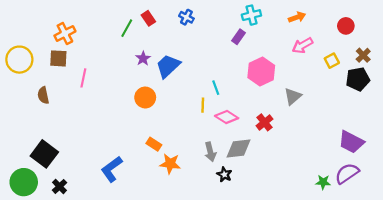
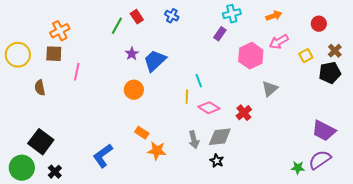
pink hexagon: (261, 71) -> (251, 56), moved
black star: (224, 175) -> (217, 161), moved

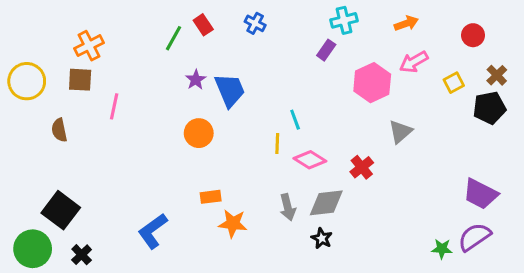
blue trapezoid: (155, 61) -> (230, 90), turned 110
orange rectangle: (142, 133) -> (211, 197), turned -40

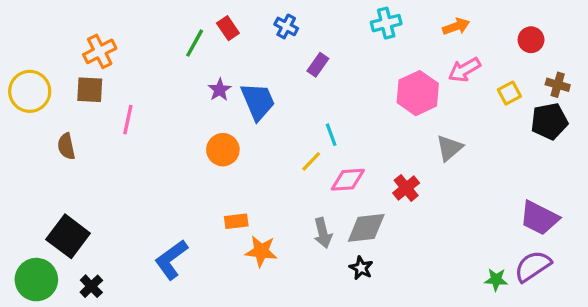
purple rectangle: (326, 50) -> (318, 65), moved
brown cross: (497, 75) -> (558, 85), turned -30
yellow line: (277, 143) -> (311, 161), turned 42
pink diamond: (310, 160) -> (348, 180), turned -36

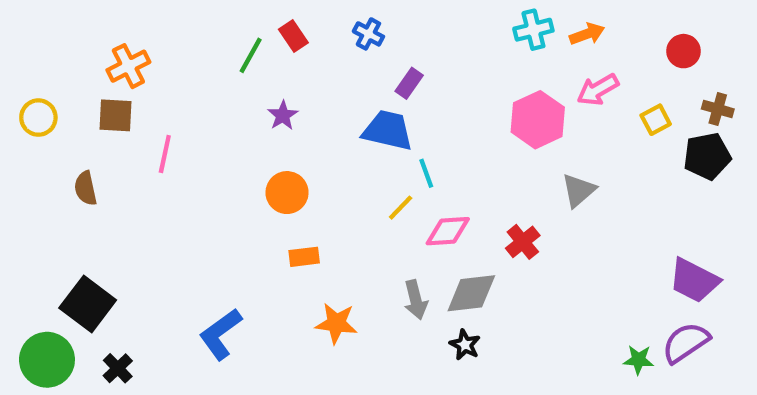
cyan cross: (386, 23) -> (533, 30), moved
yellow circle: (30, 91) -> (38, 118), size x0.7
blue trapezoid: (258, 101) -> (388, 130), moved, turned -54
orange rectangle: (236, 221) -> (304, 257), moved

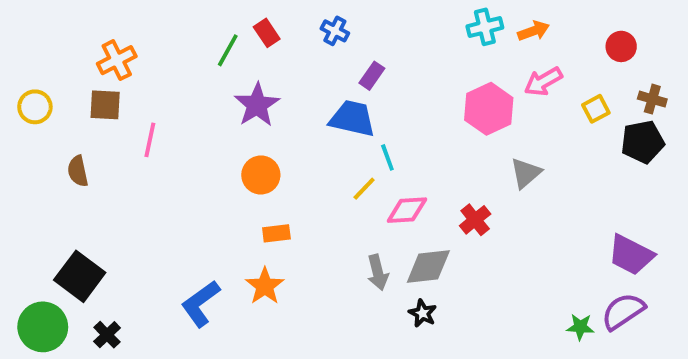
purple star: (283, 115) -> (257, 105), size x1.6
orange star: (336, 323) -> (265, 286), moved, turned 30

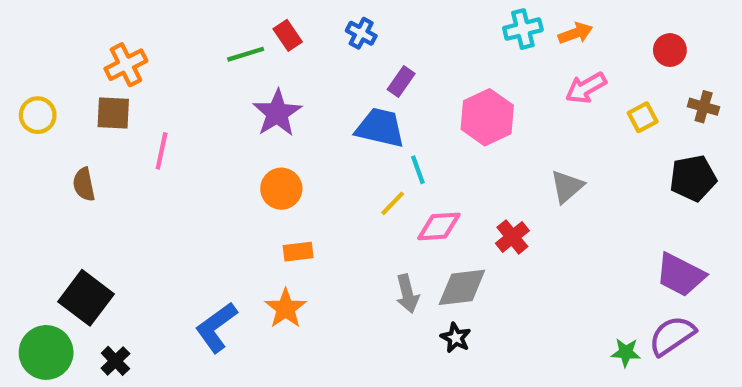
green line: (228, 50) -> (246, 54), turned 44
pink hexagon: (489, 109) -> (487, 117), moved
black pentagon: (643, 142) -> (693, 178), moved

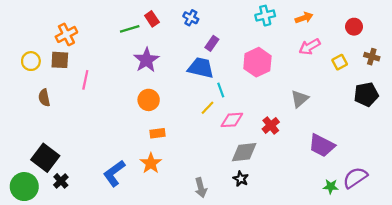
cyan cross: (523, 29) -> (265, 16), moved
yellow circle: (38, 115) -> (31, 61), moved
purple trapezoid: (680, 275) -> (322, 145), moved
gray arrow: (407, 294) -> (201, 188), moved
black cross: (115, 361) -> (61, 181), moved

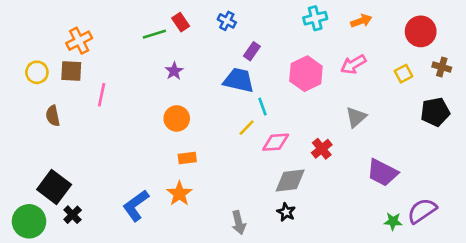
red circle: (354, 27) -> (421, 31), size x1.5
pink arrow: (310, 47) -> (353, 64), moved
purple star: (146, 60) -> (174, 71), size x0.6

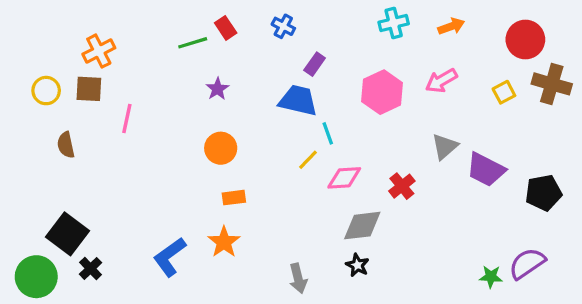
brown cross: (442, 67) -> (552, 84), size x1.6
black pentagon: (435, 112) -> (544, 193), moved
purple trapezoid: (382, 173) -> (486, 170), moved

